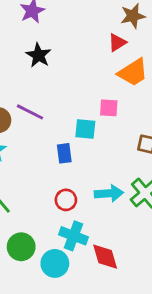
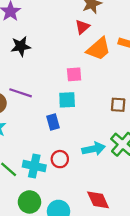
black star: (39, 55) -> (21, 46), turned -30
pink square: (109, 108) -> (74, 74), moved
cyan cross: (74, 236) -> (34, 166), moved

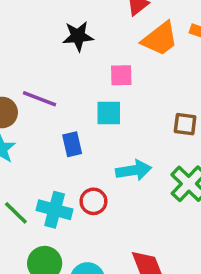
black star: (21, 46) -> (78, 36), moved
blue rectangle: (53, 122) -> (72, 144), moved
cyan arrow: (94, 149) -> (134, 170), moved

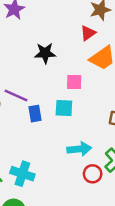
blue rectangle: (72, 144) -> (35, 114), moved
red circle: (93, 201) -> (93, 174), moved

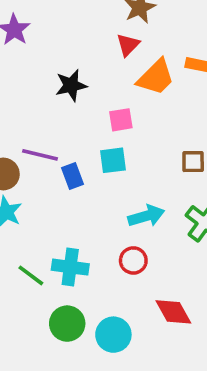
red circle: (93, 174) -> (133, 260), moved

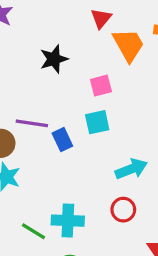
orange trapezoid: (156, 77) -> (128, 45), turned -69

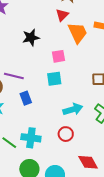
blue rectangle: (62, 140) -> (26, 98), moved

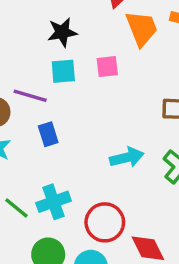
cyan square: (54, 79) -> (63, 71), moved
red circle: (66, 134) -> (105, 222), moved, size x1.5
cyan cross: (31, 138) -> (53, 202), turned -30

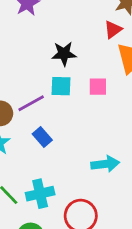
purple line: (30, 96) -> (31, 103), turned -52
blue rectangle: (48, 134) -> (42, 137), turned -30

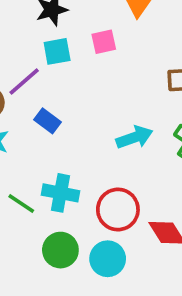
cyan cross: (40, 194) -> (60, 193), turned 36

